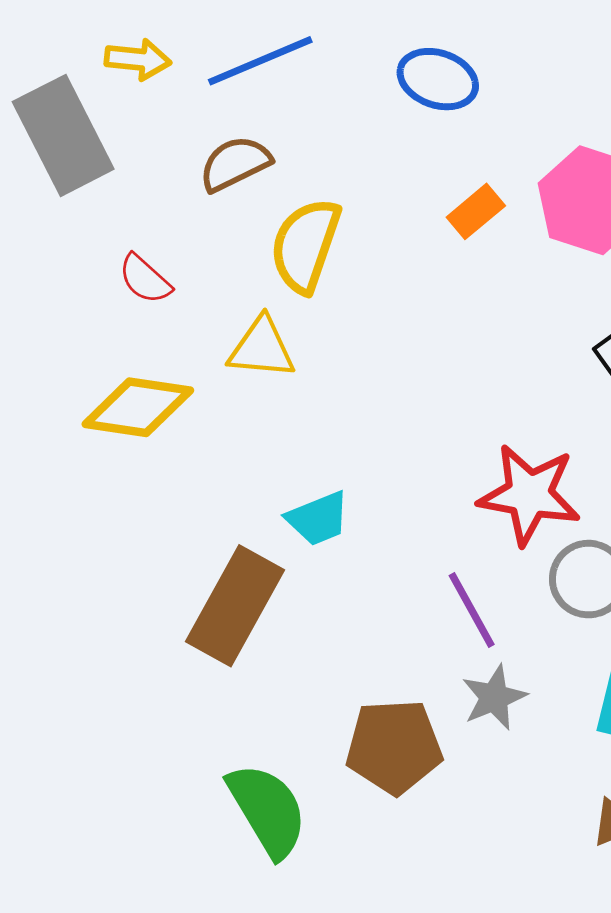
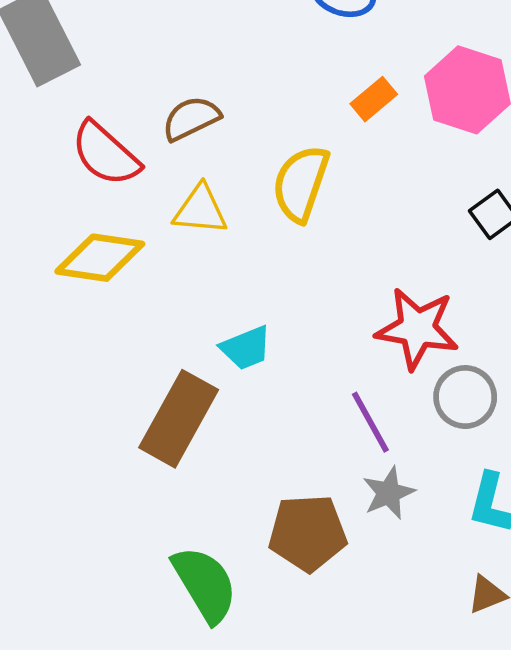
brown semicircle: (235, 164) -> (191, 118), moved
yellow semicircle: (305, 245) -> (301, 184), moved
red semicircle: (145, 279) -> (106, 154), size x1.6

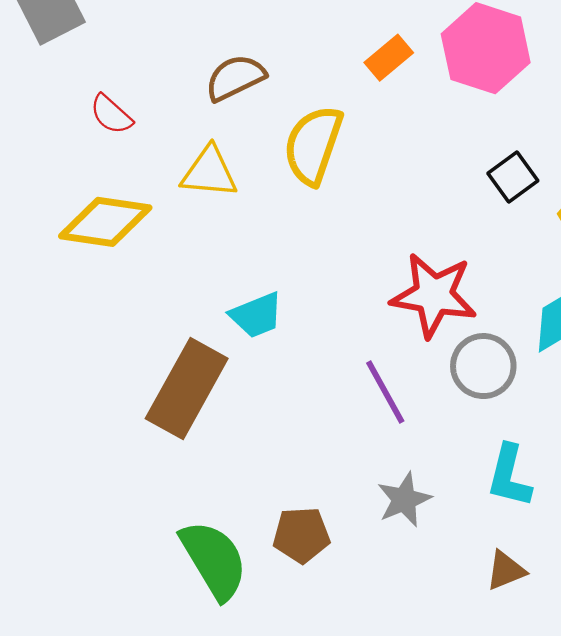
brown semicircle: (191, 118) -> (235, 78), moved
red semicircle: (106, 154) -> (111, 114), size x0.6
gray star: (389, 493) -> (404, 500), moved
brown pentagon: (308, 533) -> (301, 535), moved, size x0.7

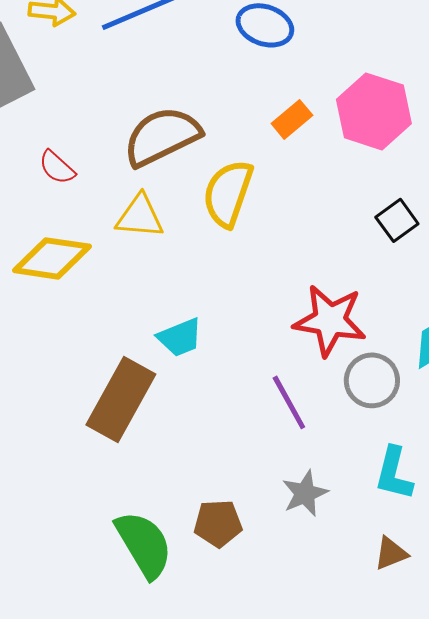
brown semicircle: (235, 78) -> (162, 136), size x1.5

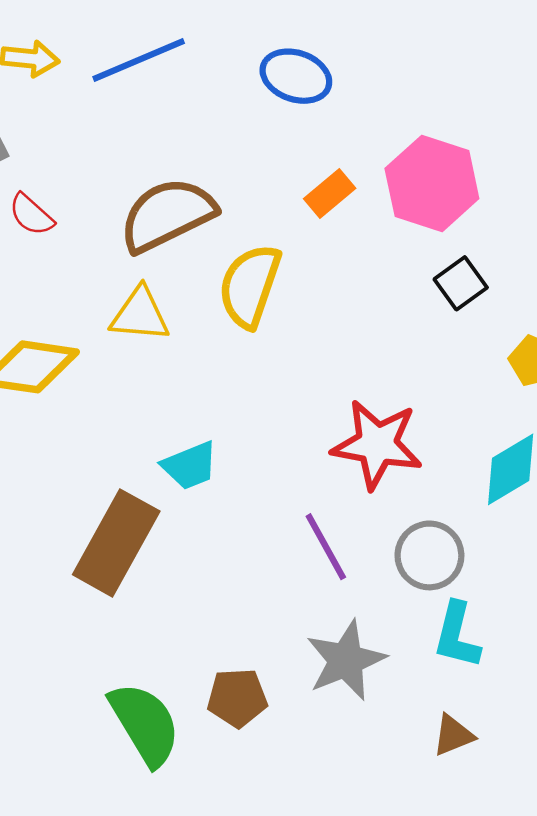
red semicircle: (57, 167) -> (31, 215), moved
black square: (397, 220) -> (461, 283), moved
gray circle: (372, 380) -> (429, 555), moved
gray star: (305, 493) -> (346, 660), size x1.4

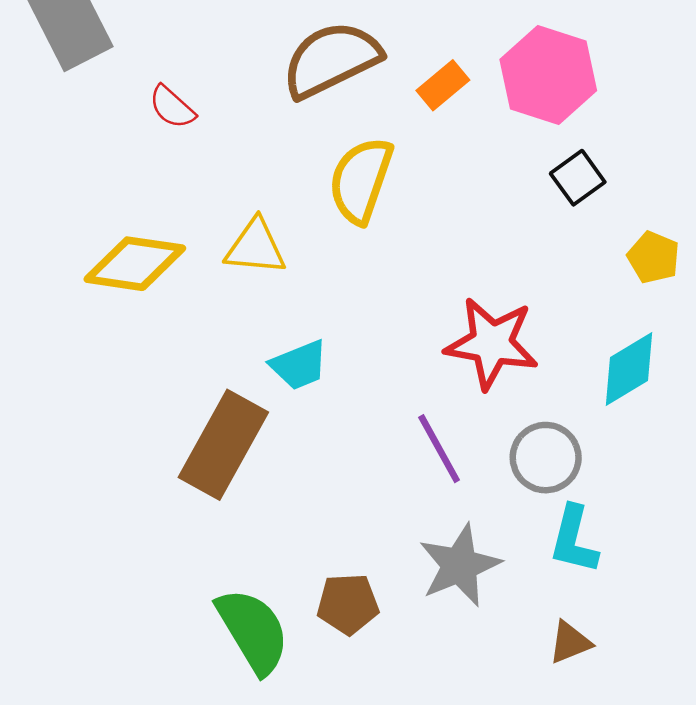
red semicircle: (31, 215) -> (172, 107), moved
brown semicircle: (167, 215) -> (331, 60), moved
yellow triangle: (140, 315) -> (255, 247), moved

